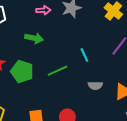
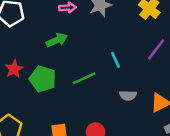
green arrow: (34, 38) -> (57, 40), turned -36

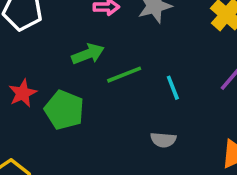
green line: (84, 78) -> (124, 75), moved
gray semicircle: (128, 95) -> (163, 140), moved

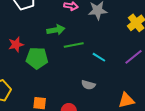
cyan line: (173, 88) -> (99, 57), turned -48
green pentagon: (64, 110) -> (37, 58), turned -30

